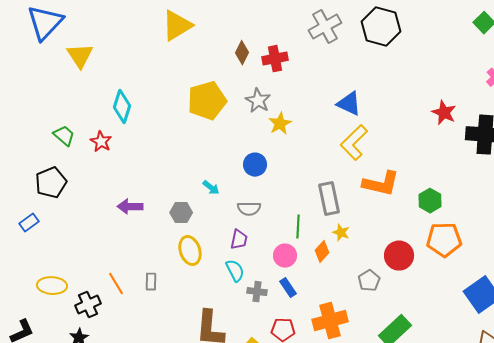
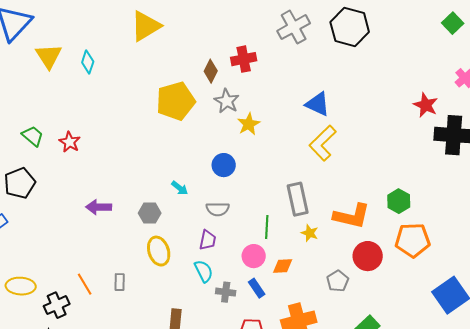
brown diamond: (242, 53) -> (211, 71), moved
cyan diamond: (122, 107) -> (88, 62), moved, size x0.7
red star: (444, 113) -> (426, 105), moved
orange L-shape: (381, 184) -> (352, 216), moved
orange diamond: (322, 252) -> (283, 266), moved, turned 45

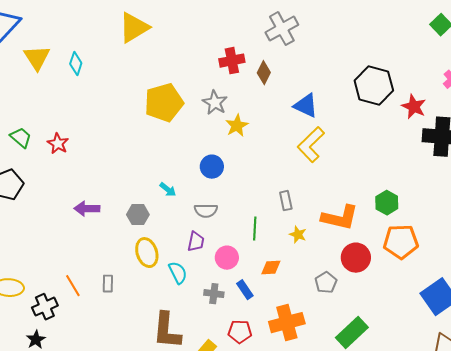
black hexagon: (350, 27) -> (374, 86), moved
brown diamond: (211, 71) -> (264, 73), moved
gray rectangle: (298, 199) -> (286, 201), size x0.6
pink circle: (254, 256) -> (227, 258), moved
cyan semicircle: (204, 271) -> (178, 273), moved

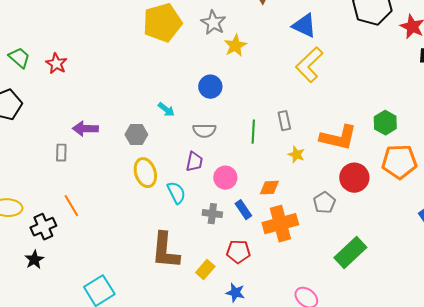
green line: (255, 229) -> (253, 132), moved
gray rectangle: (108, 284) -> (61, 153), moved
orange cross: (287, 323) -> (280, 224), moved

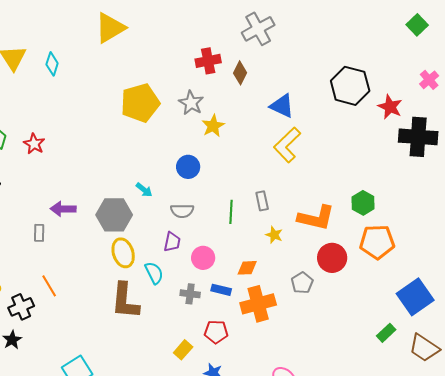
gray hexagon: (136, 135) -> (114, 215), size x1.6
blue rectangle: (243, 210) -> (221, 290), turned -42
brown L-shape: (165, 251) -> (125, 301), moved
green rectangle: (350, 253) -> (386, 333), moved, size x0.6

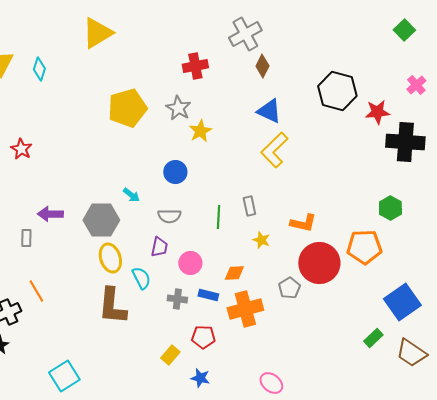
brown diamond: (240, 73) -> (262, 66), moved
red star: (390, 107) -> (377, 112), turned -30
green hexagon: (363, 203) -> (390, 208), moved
orange L-shape: (316, 218) -> (303, 223), size x0.7
red circle: (332, 258) -> (319, 263), size x1.4

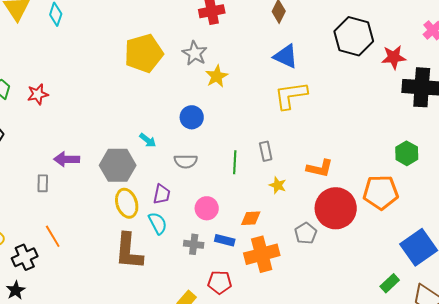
red star: (21, 149) -> (38, 94), turned 30
yellow L-shape: (274, 150) -> (291, 95), turned 36
purple trapezoid: (159, 247) -> (162, 194), moved

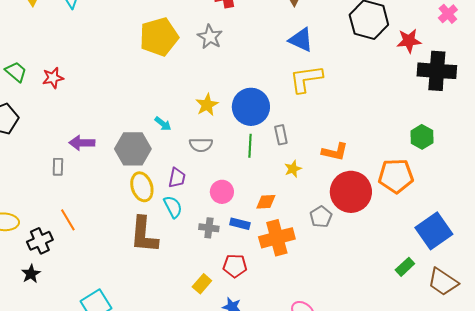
yellow star: (217, 76) -> (207, 105), moved
blue circle: (192, 117) -> (251, 107), moved, size x1.6
yellow star: (278, 185) -> (293, 169), turned 30

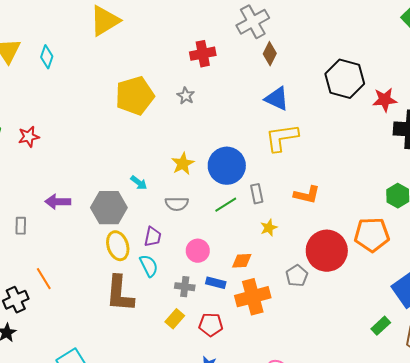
gray star: (210, 37) -> (186, 96), size x0.7
green line: (250, 146) -> (226, 205), turned 55
orange L-shape: (335, 152) -> (307, 195), moved
gray rectangle: (58, 167) -> (21, 226), moved
yellow rectangle: (202, 284) -> (175, 319), moved

